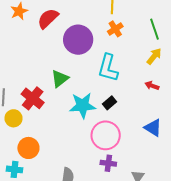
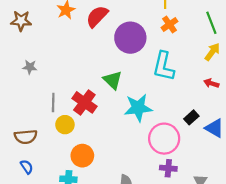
green triangle: (60, 79) -> (113, 80), turned -36
black rectangle: (109, 103) -> (191, 117), moved

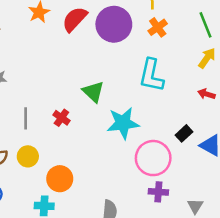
purple circle: (130, 38) -> (114, 24), moved
red cross: (84, 102) -> (61, 118), size x0.6
yellow circle: (65, 125) -> (28, 156), moved

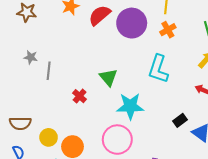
gray line: (26, 118) -> (49, 71), moved
yellow circle: (28, 156) -> (49, 137), moved
pink circle: (153, 158) -> (117, 140), moved

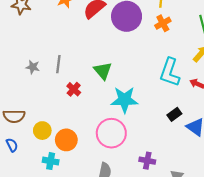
gray star: (31, 57) -> (33, 67), moved
cyan L-shape: (158, 69) -> (170, 72), moved
gray line: (49, 71) -> (58, 64), moved

